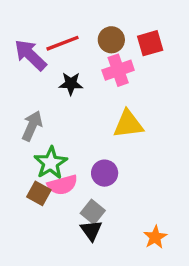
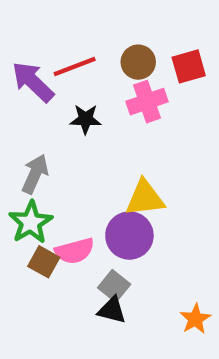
yellow triangle: (128, 124) -> (145, 198), moved
green star: (51, 163) -> (31, 222), moved
purple circle: (105, 173) -> (129, 236), size x1.4
black triangle: (91, 230) -> (112, 310), turned -40

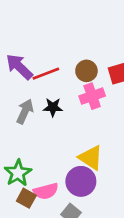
purple arrow: (33, 82) -> (19, 67), moved
gray arrow: (35, 174) -> (25, 111), moved
yellow triangle: (145, 198) -> (91, 158), turned 40

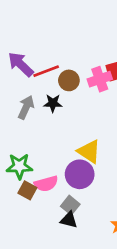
brown circle: (86, 71) -> (69, 80), moved
pink cross: (92, 96) -> (100, 79), moved
green star: (18, 173) -> (19, 166), turned 30

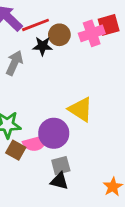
black star: (53, 103) -> (42, 46), moved
purple circle: (80, 174) -> (54, 133), moved
gray square: (70, 205) -> (61, 166), turned 36

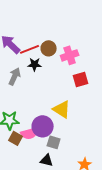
red square: (109, 25) -> (81, 79), moved
brown circle: (59, 35) -> (49, 48), moved
gray square: (61, 166) -> (54, 142), moved, turned 32

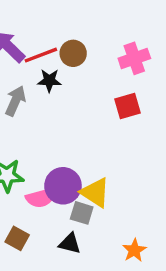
pink cross: (70, 55) -> (134, 58), moved
yellow triangle: (62, 109) -> (95, 193), moved
brown square: (16, 138) -> (17, 238), moved

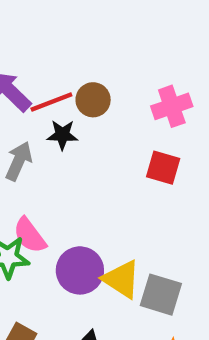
red square: (127, 106) -> (163, 168), turned 32
pink semicircle: (41, 198) -> (30, 235), moved, turned 68
gray square: (82, 213) -> (161, 295), moved, size x1.4

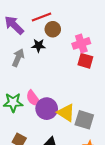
red line: (51, 102) -> (42, 17), moved
pink cross: (172, 106) -> (81, 43), moved
pink semicircle: (30, 235) -> (33, 98), moved

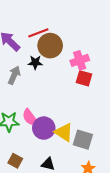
brown circle: (53, 29) -> (50, 46), size x1.5

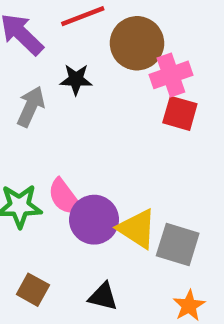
brown circle: (50, 46) -> (137, 43), moved

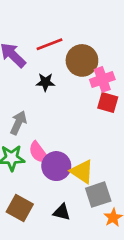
gray arrow: (31, 107) -> (18, 123), moved
gray square: (178, 245) -> (98, 195), moved, turned -35
brown square: (33, 290) -> (20, 208), size x1.4

